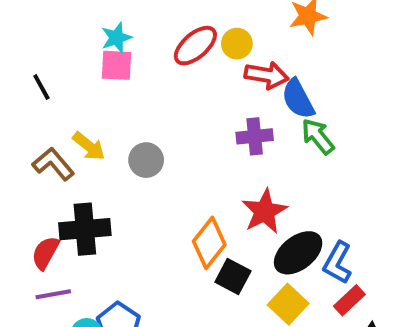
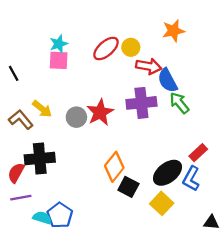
purple cross: (255, 136) -> (141, 103), size x1.4
red star: (264, 211) -> (100, 112), moved
red rectangle: (349, 300) -> (198, 153), moved

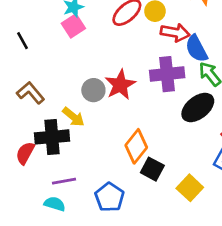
pink square: (59, 60) -> (73, 26), turned -36
yellow arrow: (42, 109) -> (73, 117), moved
black ellipse: (167, 173) -> (198, 108), moved
purple line: (21, 198) -> (64, 181), moved
blue pentagon: (60, 215) -> (109, 197), moved

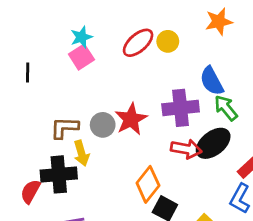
red arrow: (175, 33) -> (186, 149), moved
black line: (23, 41) -> (28, 72), turned 30
brown L-shape: (31, 93) -> (64, 128), moved, turned -48
yellow arrow: (73, 117) -> (81, 153), turned 35

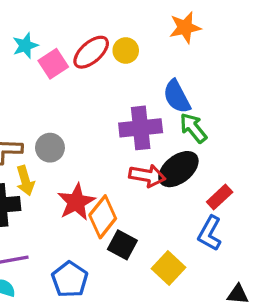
pink square: (81, 57) -> (53, 64), moved
red star: (131, 119) -> (76, 202), moved

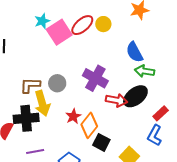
pink square: (53, 64) -> (59, 32), size x1.4
purple cross: (141, 128) -> (95, 78), moved, turned 35
green arrow: (193, 128) -> (144, 71), turned -42
yellow arrow: (25, 181) -> (42, 103), size x1.4
red star: (76, 202) -> (73, 116), size x0.7

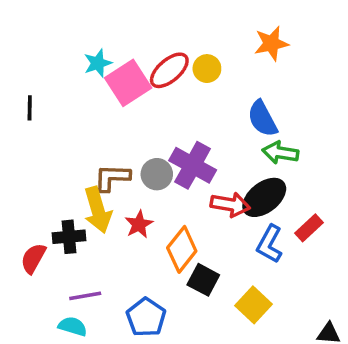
gray circle: (57, 83) -> (157, 174), moved
brown L-shape: (30, 85) -> (112, 178), moved
red star: (73, 116) -> (139, 224), moved
black cross: (26, 118) -> (69, 237), size x0.7
blue L-shape: (155, 135) -> (270, 244), moved

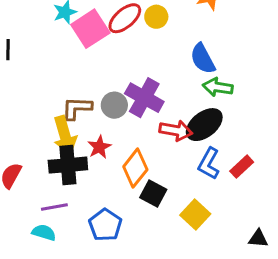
red rectangle: (309, 228) -> (242, 167), moved
black cross: (69, 237) -> (68, 165), moved, size x1.4

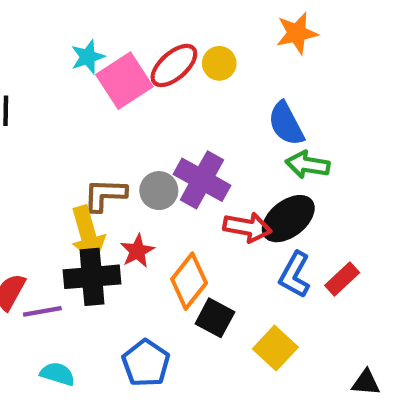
purple line: (54, 207) -> (42, 311), moved

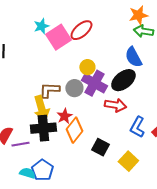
yellow circle: (219, 63) -> (87, 67), moved
green arrow: (308, 165) -> (143, 31), moved
black ellipse: (288, 219) -> (123, 80), moved
orange diamond: (189, 281) -> (74, 130), moved
blue pentagon: (146, 363) -> (42, 170), moved

